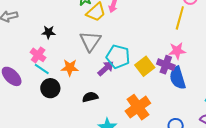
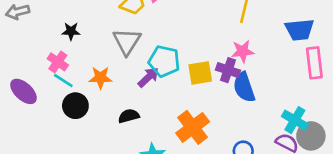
yellow square: (145, 66) -> (200, 73), turned 30

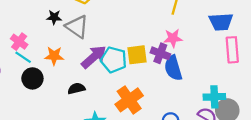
black star: (71, 31) -> (54, 17), moved
gray triangle: (127, 42) -> (77, 27), turned -30
cyan pentagon: (164, 61) -> (114, 60), moved
purple arrow: (148, 77) -> (94, 57), size x1.4
cyan cross: (295, 120) -> (214, 97), turned -35

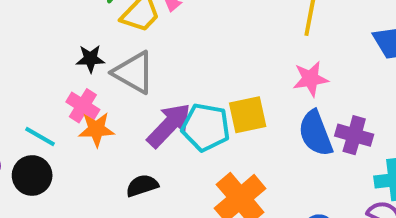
pink cross: (19, 42) -> (83, 106), moved
purple cross: (160, 53) -> (354, 135), moved
black circle: (32, 78) -> (32, 175), moved

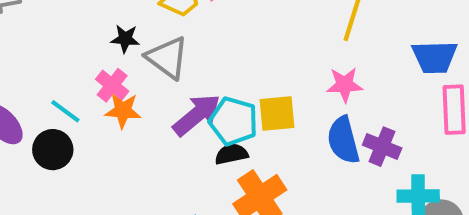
black semicircle: (142, 186) -> (231, 154), moved

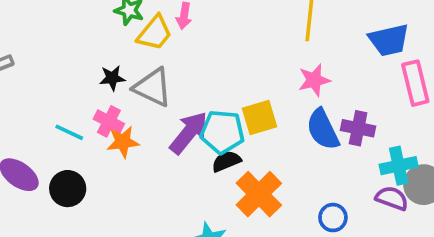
cyan line: (65, 111) -> (69, 132), moved

